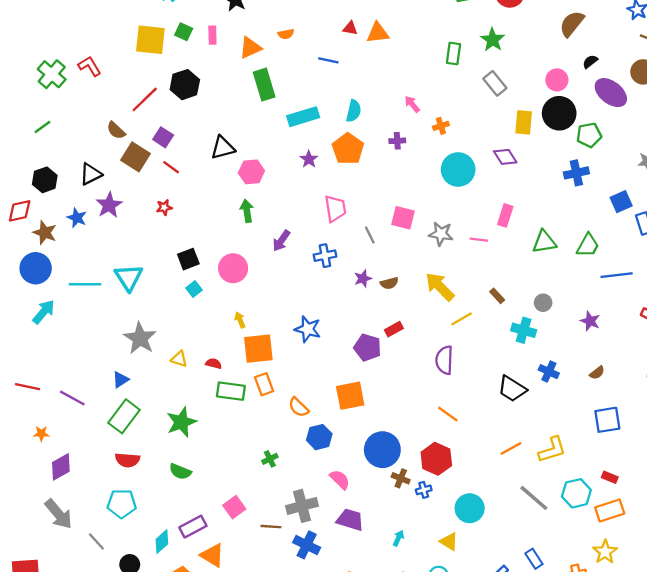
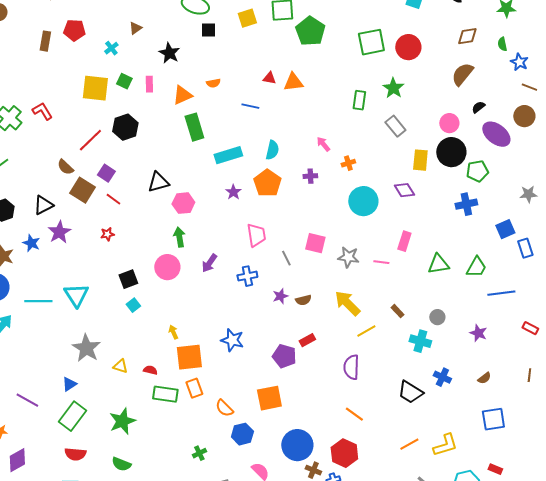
pink circle: (233, 268) -> (167, 267), moved

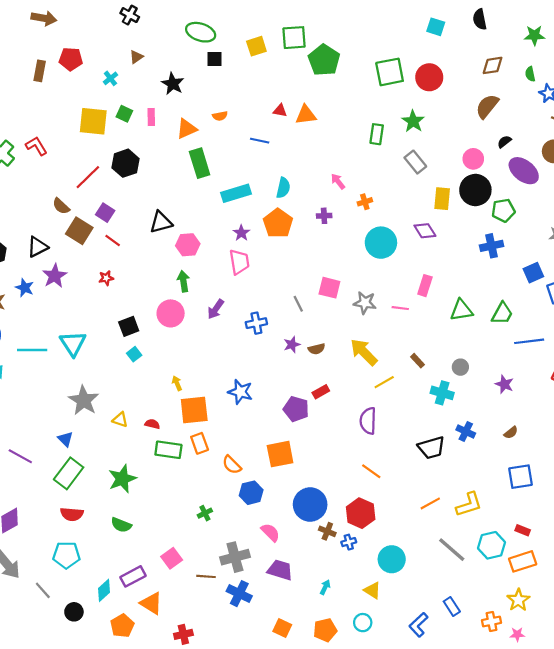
pink trapezoid: (256, 235) -> (239, 262), moved
blue triangle: (69, 384) -> (65, 439), turned -42
black trapezoid: (410, 392) -> (431, 448), turned -48

